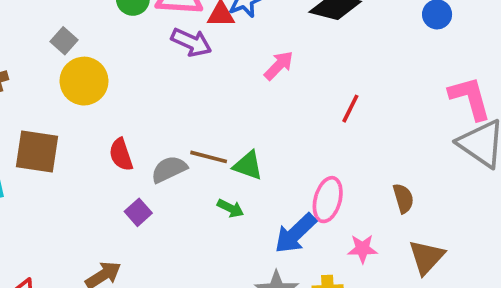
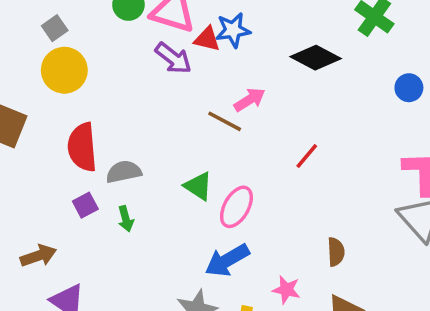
red semicircle: (121, 155) -> (82, 147), size x1.5
brown line: (209, 157) -> (225, 121), moved
pink ellipse: (328, 200) -> (236, 207), moved
green arrow: (230, 208) -> (126, 219), moved, turned 35

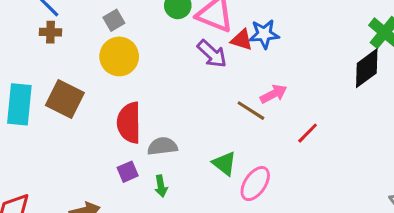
black diamond: (316, 58) -> (367, 68), moved, turned -69
red line: (307, 156) -> (308, 133), moved

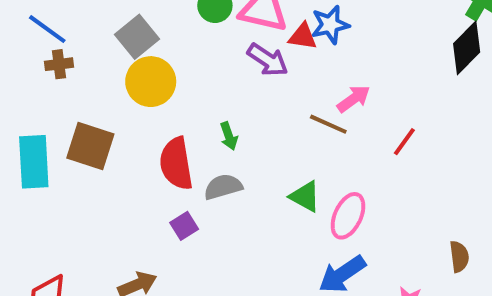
gray square: (114, 20) -> (137, 37), size x1.5
green arrow: (161, 186) -> (229, 136), moved

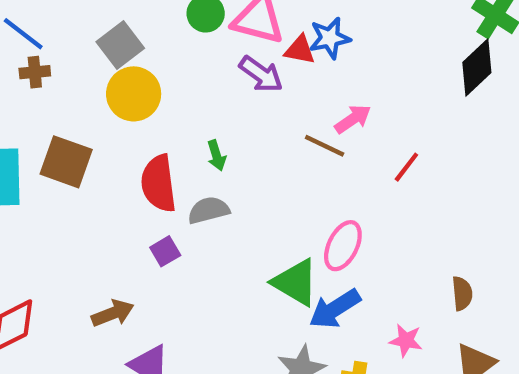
green triangle: (305, 196) -> (295, 282), moved, size x1.4

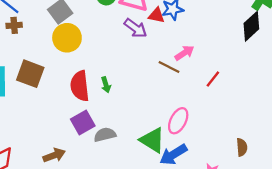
green arrow: (216, 155) -> (106, 85), moved
gray semicircle: (209, 210) -> (105, 135), moved
purple square: (165, 251) -> (83, 122), size x1.5

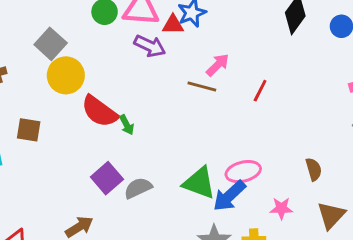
brown square: (30, 74) -> (29, 130), size x0.7
red semicircle: (80, 86) -> (99, 111), moved, turned -36
pink ellipse: (178, 121) -> (243, 172), moved, turned 60

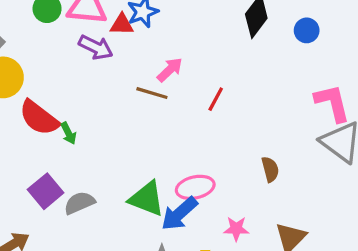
brown semicircle: (314, 169) -> (270, 169), moved

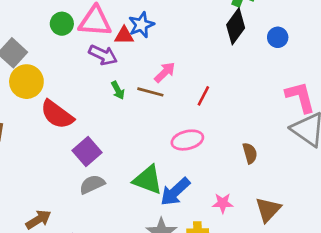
green arrow: (69, 133) -> (118, 90), moved
pink ellipse: (195, 187) -> (187, 140), moved
purple square: (46, 191) -> (87, 152), moved

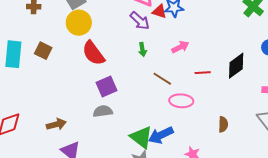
black diamond: (236, 26) -> (236, 66), moved
brown line: (150, 92) -> (162, 79), moved
red line: (203, 96) -> (203, 73), turned 42
green triangle: (148, 180) -> (141, 137), moved

